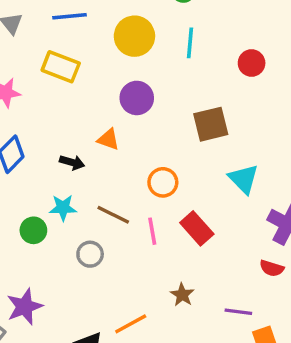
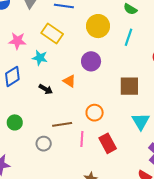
cyan star: (63, 208) -> (40, 58), moved
brown line: (113, 215) -> (62, 124), turned -48

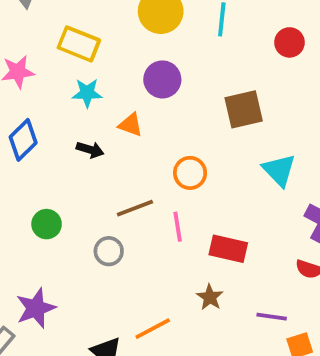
cyan star: (40, 58) -> (87, 93), moved
red rectangle: (108, 143) -> (228, 249), moved, turned -36

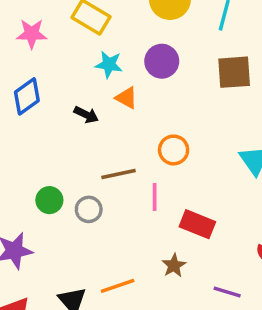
cyan star: (87, 93) -> (109, 65), moved
brown square: (244, 109) -> (234, 72), moved
green circle: (47, 224) -> (49, 200), moved

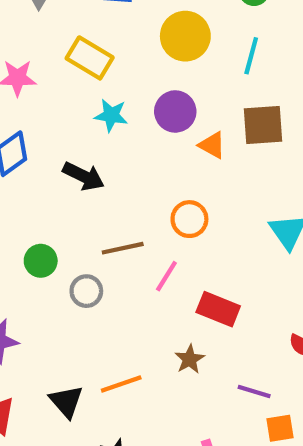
orange triangle: (126, 98) -> (212, 145), moved
black arrow: (86, 115) -> (84, 176), size x1.4
pink line: (155, 197) -> (166, 276), turned 32
green circle: (49, 200) -> (41, 261), moved

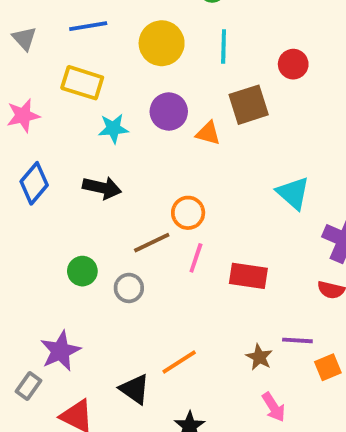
orange circle: (189, 219) -> (188, 213), moved
brown star: (190, 359) -> (259, 357), moved

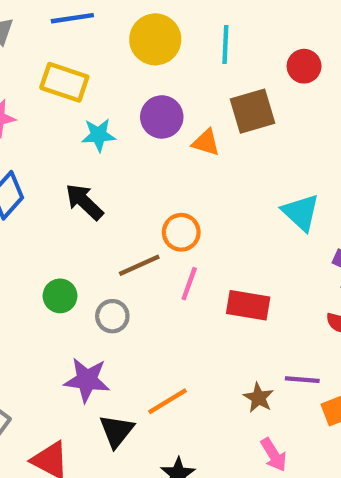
black arrow: (102, 188) -> (84, 202), turned -150
purple star: (60, 351) -> (87, 380), moved, turned 30
black triangle: (135, 389) -> (116, 431), turned 32

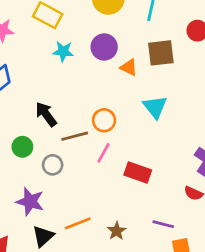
black arrow: (84, 202) -> (46, 114), moved
cyan triangle: (301, 212) -> (155, 107), moved
brown star: (259, 398) -> (117, 231), moved

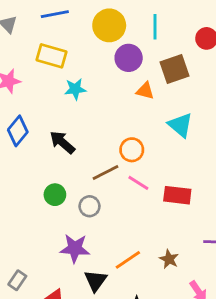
purple circle: (104, 47) -> (129, 58), moved
black arrow: (46, 114) -> (62, 142), moved
pink line: (103, 153) -> (138, 183), turned -75

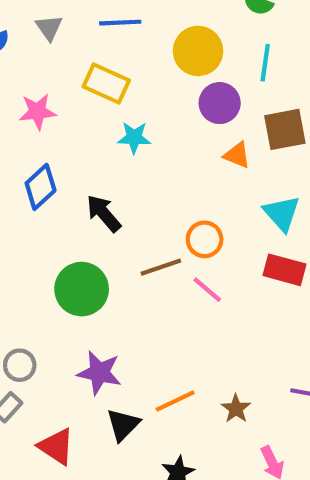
green circle: (55, 195) -> (82, 289), size x1.6
red rectangle: (177, 195) -> (284, 270), moved
gray circle: (90, 206) -> (20, 365), moved

